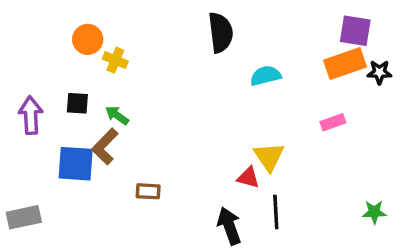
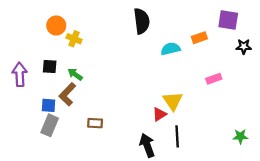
orange rectangle: (345, 64) -> (199, 38), moved, size x0.6
blue square: (76, 164) -> (48, 105), size x0.6
red triangle: (248, 178) -> (159, 114), turned -48
gray rectangle: (24, 217) -> (50, 125), moved, turned -55

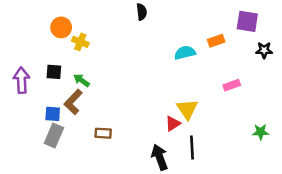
black semicircle: (142, 21) -> (142, 12), moved, size x0.6
green star: (240, 136) -> (261, 132), moved

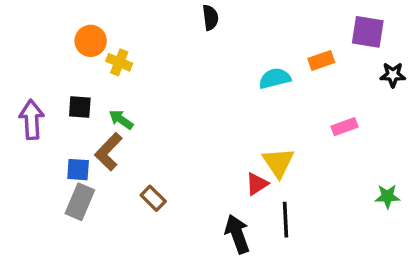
brown rectangle: (103, 133) -> (153, 198), turned 42

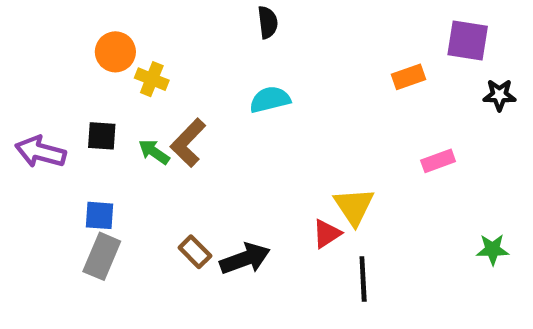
cyan semicircle: (275, 78) -> (270, 100), moved
purple arrow: (32, 120) -> (40, 152), turned -72
brown L-shape: (108, 152) -> (188, 143), moved
black arrow: (237, 234) -> (245, 259), moved, turned 90

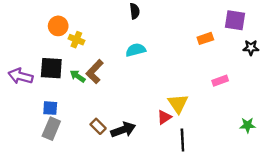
black square: (102, 136) -> (51, 68), size x1.5

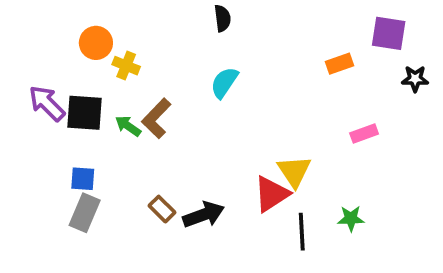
cyan semicircle: (136, 50) -> (224, 83), turned -42
purple arrow: (21, 76) -> (47, 103), moved, turned 30
red triangle: (164, 117) -> (272, 194), size x1.5
green star: (247, 125) -> (351, 218), moved

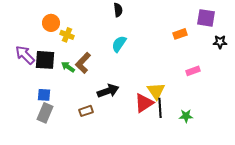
brown rectangle: (162, 209) -> (86, 111), turned -64
black arrow: (204, 215) -> (108, 91), moved
black line: (302, 232) -> (160, 108), moved

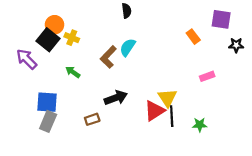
orange rectangle: (180, 34) -> (193, 37), turned 72
black square: (45, 60) -> (48, 40), moved, turned 35
brown L-shape: (83, 63) -> (108, 57), moved
blue square: (44, 95) -> (47, 102), size x1.5

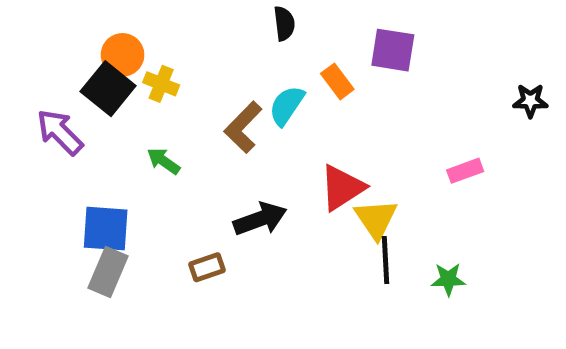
purple square: (221, 19) -> (393, 50), moved
orange rectangle: (193, 37) -> (337, 81), moved
red triangle: (154, 111) -> (342, 188), moved

